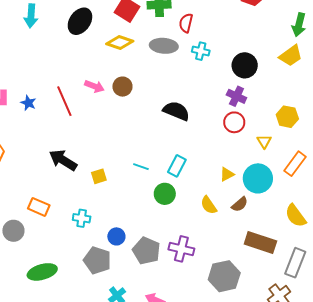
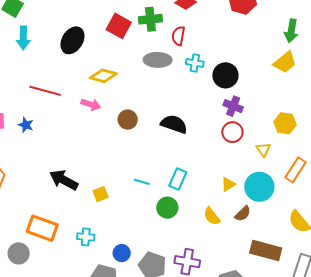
yellow diamond: (120, 42) -> (103, 76), moved
black circle: (245, 65) -> (225, 75), moved
brown circle: (122, 87) -> (128, 120), moved
red line: (64, 101) -> (45, 91), moved, turned -48
orange rectangle: (39, 207) -> (42, 228), size x1.4

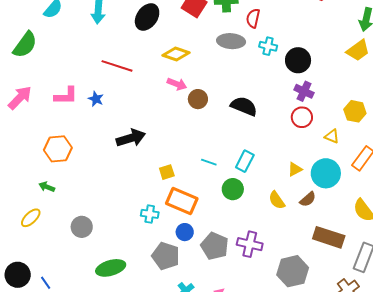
pink arrow: (91, 104) -> (177, 84), moved
yellow triangle: (263, 149) -> (332, 136), turned -35
black arrow: (64, 180) -> (131, 138), moved, turned 132
orange rectangle: (42, 228) -> (182, 201), moved

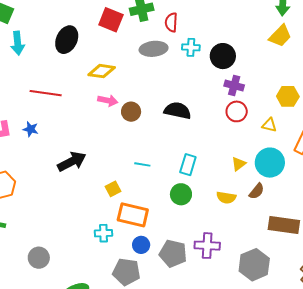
cyan line: (209, 162) -> (142, 164), moved
yellow semicircle: (277, 200) -> (226, 198), turned -36

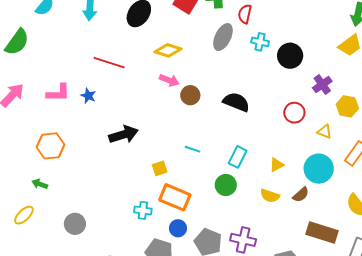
gray ellipse: (154, 49) -> (223, 37), turned -68
purple cross: (234, 86) -> (322, 85), moved, turned 30
yellow triangle: (239, 164) -> (277, 165), moved

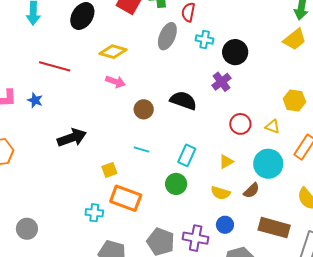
purple cross: (322, 85) -> (221, 82), moved
brown circle: (190, 95) -> (144, 109), moved
red circle: (294, 113) -> (240, 124), moved
blue circle: (178, 228) -> (225, 225), moved

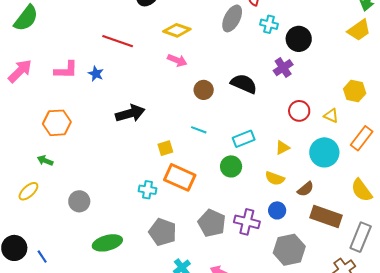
cyan rectangle: (187, 155) -> (244, 139), turned 40
brown semicircle: (251, 191) -> (306, 189), moved

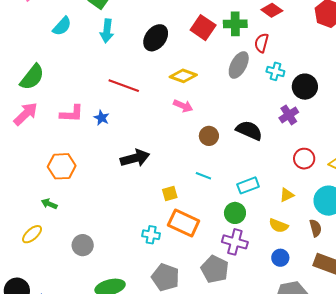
green semicircle: (26, 18) -> (32, 77), moved
brown semicircle: (306, 189) -> (315, 228), moved, turned -66
purple cross: (247, 222) -> (235, 242), moved

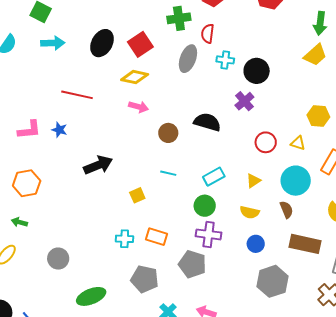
red square: (203, 28) -> (140, 44), moved, turned 30
cyan arrow: (107, 31) -> (53, 43), turned -90
orange rectangle: (184, 223) -> (157, 237), moved, size x0.7

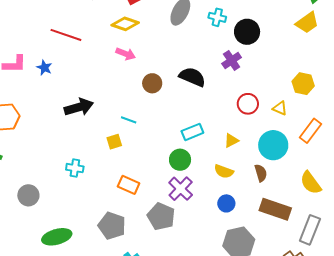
cyan line: (168, 173) -> (129, 120), moved
purple cross: (209, 234) -> (181, 189), turned 30
cyan cross: (125, 239) -> (75, 168), moved

